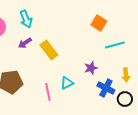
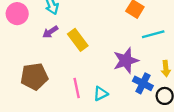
purple star: (91, 68) -> (126, 61), size x1.6
cyan triangle: (67, 83) -> (101, 94), moved

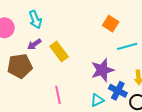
brown pentagon: (34, 77) -> (20, 66), moved
cyan triangle: (101, 94) -> (97, 100), moved

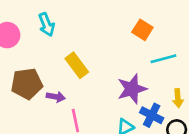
purple arrow: (34, 44) -> (56, 97), moved, turned -136

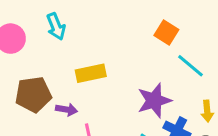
cyan line: (163, 59) -> (191, 66), turned 55
yellow rectangle: (77, 65) -> (91, 73), turned -65

